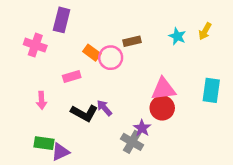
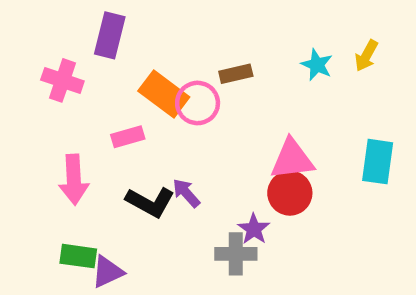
orange rectangle: (92, 53) -> (164, 94), size x1.5
pink arrow: (41, 100) -> (74, 180), size x1.5
gray cross: (132, 142) -> (236, 254), turned -30

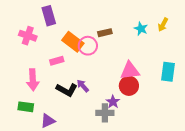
purple rectangle: (110, 35) -> (49, 16), turned -30
green rectangle: (78, 256) -> (26, 107), moved

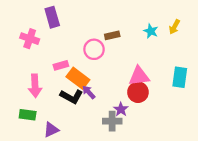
orange rectangle: (73, 42) -> (78, 78), moved

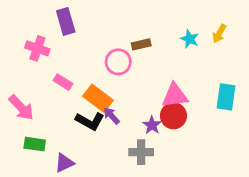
pink rectangle: (61, 65) -> (63, 82), moved, turned 48
pink arrow: (35, 86) -> (21, 108), moved, turned -40
purple star: (121, 109) -> (152, 125), moved

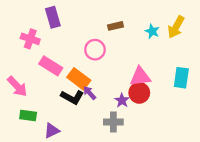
yellow arrow: (219, 34) -> (176, 27), size x1.5
brown rectangle: (141, 44) -> (115, 26), moved
pink rectangle: (63, 82) -> (51, 66), size x1.5

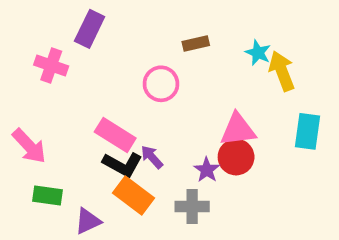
purple rectangle: (53, 17) -> (90, 29), turned 42
yellow arrow: (176, 27) -> (282, 71), moved, turned 130
pink rectangle: (51, 66) -> (115, 135), moved
orange rectangle: (79, 79) -> (134, 195), moved

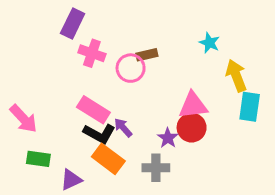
brown rectangle: (196, 44) -> (147, 55), moved
pink cross: (51, 65) -> (92, 53), moved
yellow arrow: (282, 71) -> (236, 76), moved

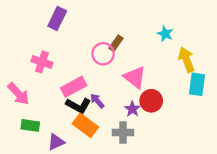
pink cross: (92, 53) -> (42, 62), moved
brown rectangle: (147, 55) -> (116, 43), turned -42
pink triangle: (193, 105) -> (135, 77), moved, turned 45
pink rectangle: (93, 110) -> (74, 87), turned -60

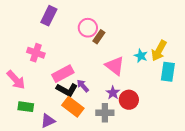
cyan star: (165, 34) -> (141, 56), moved
pink circle: (103, 54) -> (88, 28), moved
yellow arrow: (186, 60) -> (159, 51), turned -130
red circle: (151, 101) -> (129, 100), moved

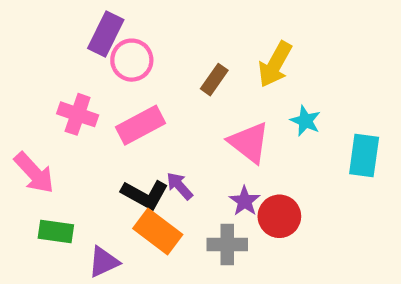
pink circle: (88, 28) -> (132, 60), moved
yellow arrow: (159, 51) -> (275, 64), moved
pink rectangle: (63, 74) -> (140, 125), moved

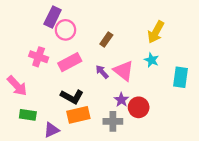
yellow arrow: (275, 64) -> (156, 32), moved
purple arrow: (180, 186) -> (102, 72), moved
orange rectangle: (158, 231) -> (78, 115), turned -50

